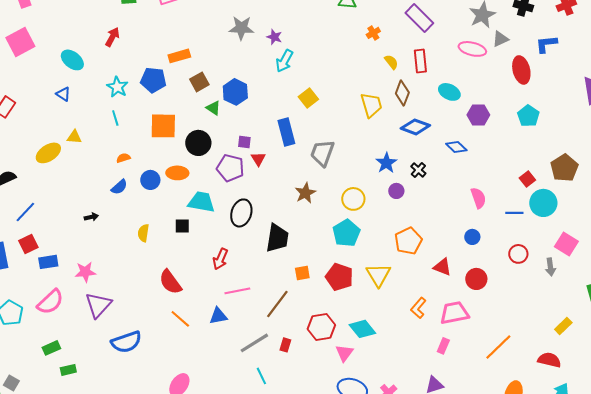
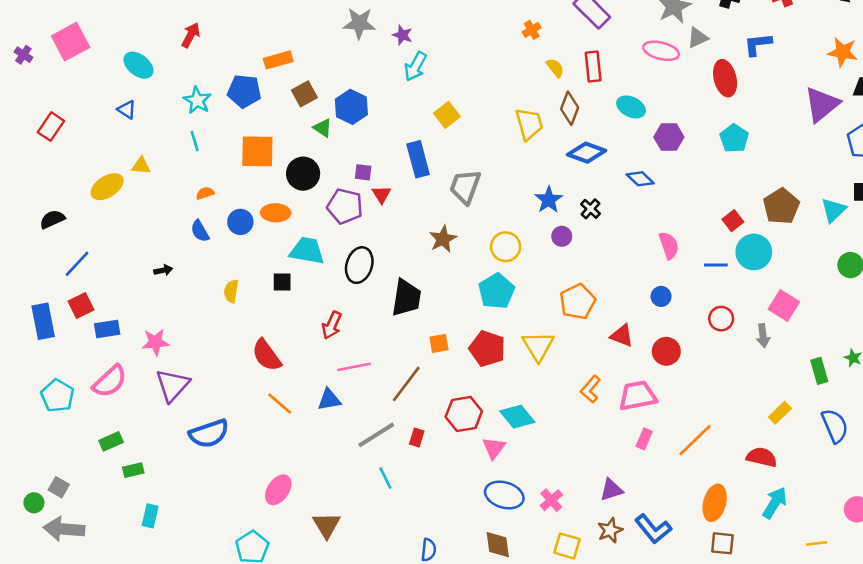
blue semicircle: (119, 187) -> (200, 231), turned 102
pink rectangle: (443, 346) -> (644, 439), moved

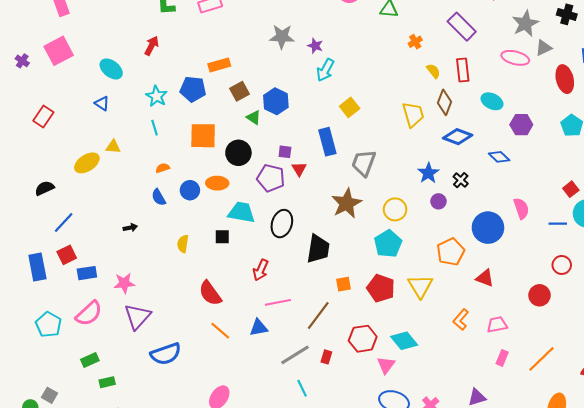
brown star: (443, 239) -> (347, 203), size x1.4
blue circle: (661, 296) -> (488, 228), moved, size x2.0
red circle: (666, 351) -> (540, 295), moved
pink trapezoid: (638, 396) -> (497, 325), size x0.7

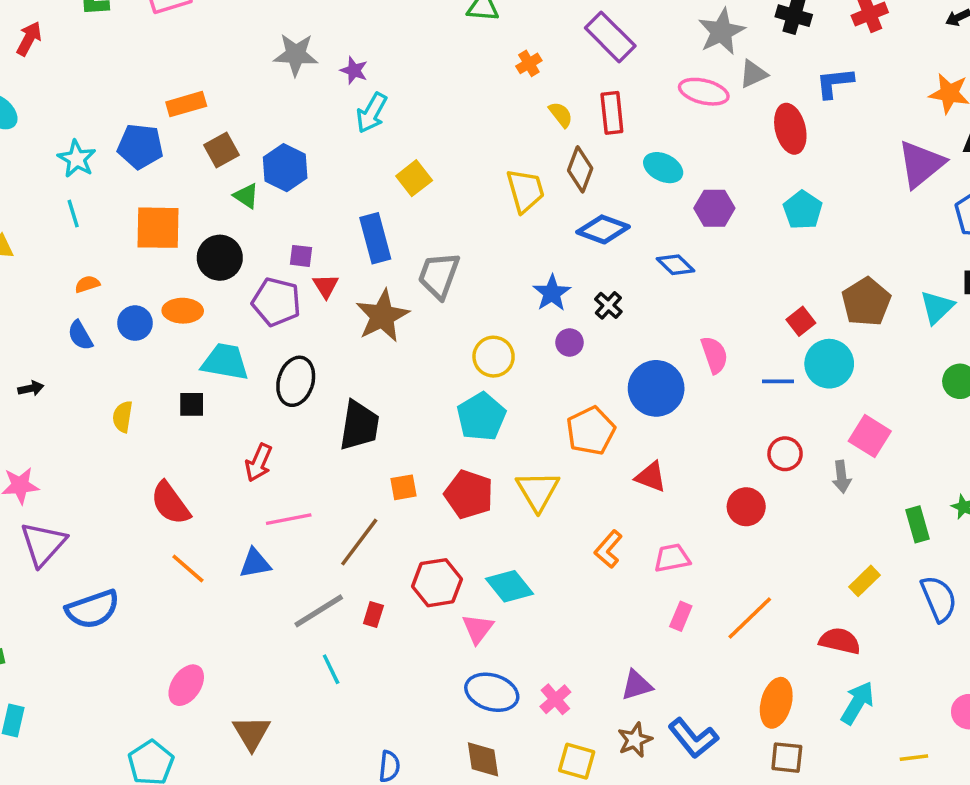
red arrow: (152, 46) -> (29, 39), moved
brown star: (347, 203) -> (382, 316), moved

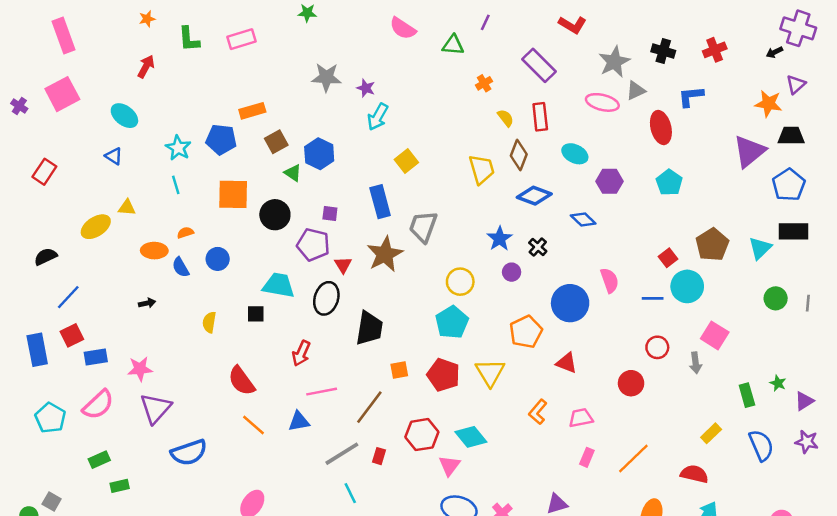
red triangle: (326, 286) -> (343, 265), moved
orange ellipse: (183, 311) -> (154, 251), moved

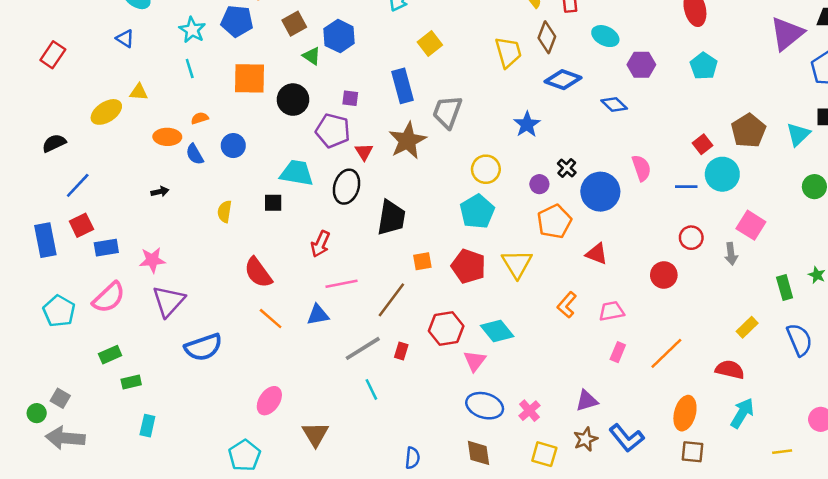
black cross: (538, 247) -> (567, 168), moved
purple circle: (512, 272) -> (539, 184), moved

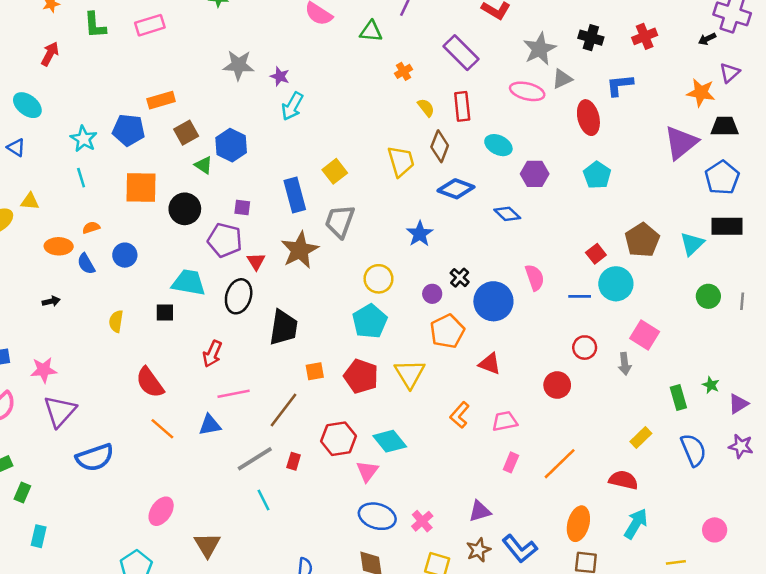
yellow square: (430, 44) -> (335, 171), moved
green rectangle: (131, 382) -> (22, 492), turned -54

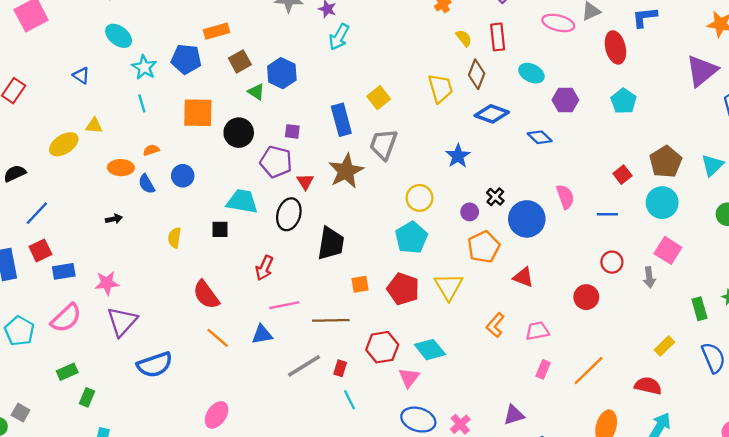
cyan ellipse: (27, 105) -> (119, 36), moved
cyan circle: (616, 284) -> (662, 203), moved
brown line: (284, 410) -> (331, 320), turned 52
cyan line: (264, 500) -> (349, 400), moved

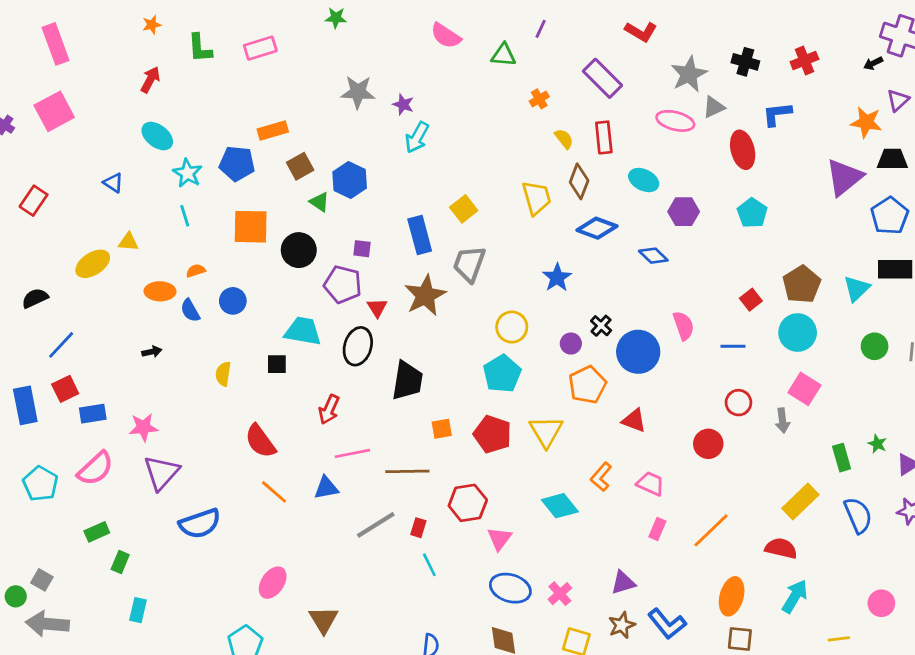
pink trapezoid: (537, 331) -> (651, 484), turned 35
yellow rectangle: (664, 346) -> (800, 502), size x1.5
cyan diamond: (430, 350) -> (560, 506), moved

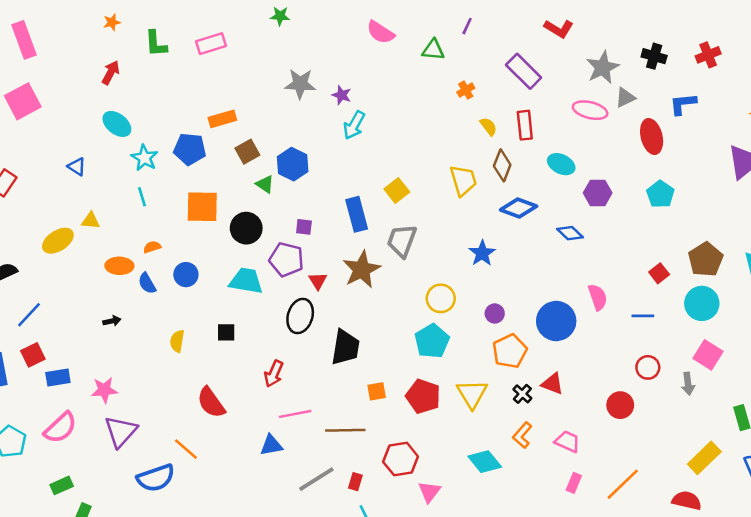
black cross: (601, 326) -> (522, 394), moved
cyan trapezoid: (303, 331) -> (246, 281), moved
orange line: (274, 492) -> (186, 449), moved

